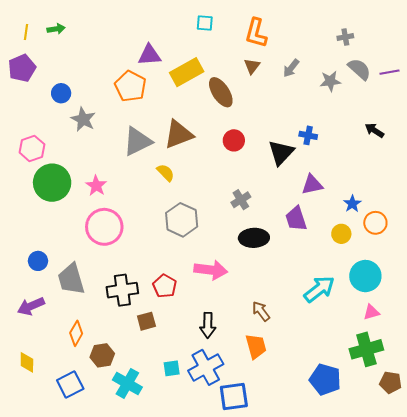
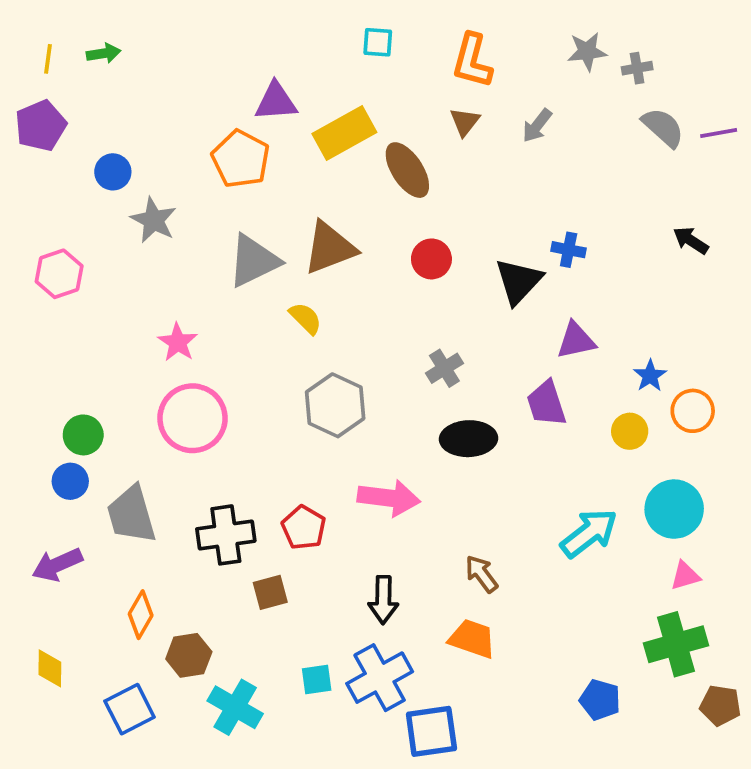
gray star: (330, 81) -> (587, 51), moved
green circle: (52, 183) -> (83, 435), moved, size x0.6
orange trapezoid: (256, 346) -> (472, 639), turned -56
blue pentagon: (325, 379) -> (600, 700), size x0.7

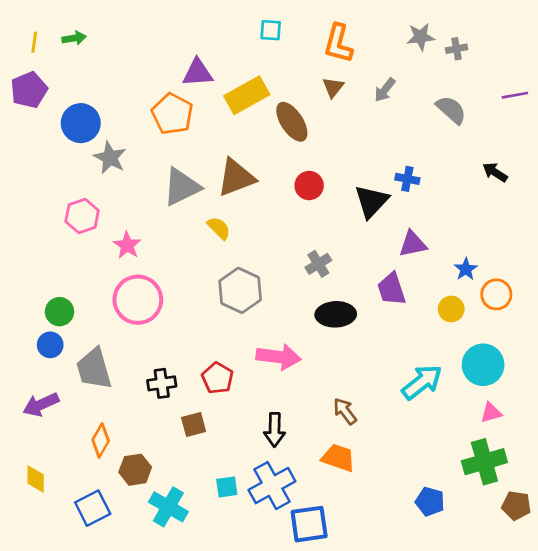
gray semicircle: (663, 127) -> (451, 110), moved
blue circle: (113, 172) -> (81, 123), size x1.5
pink hexagon: (59, 274) -> (82, 216), moved
black cross: (226, 535) -> (162, 383), size x0.7

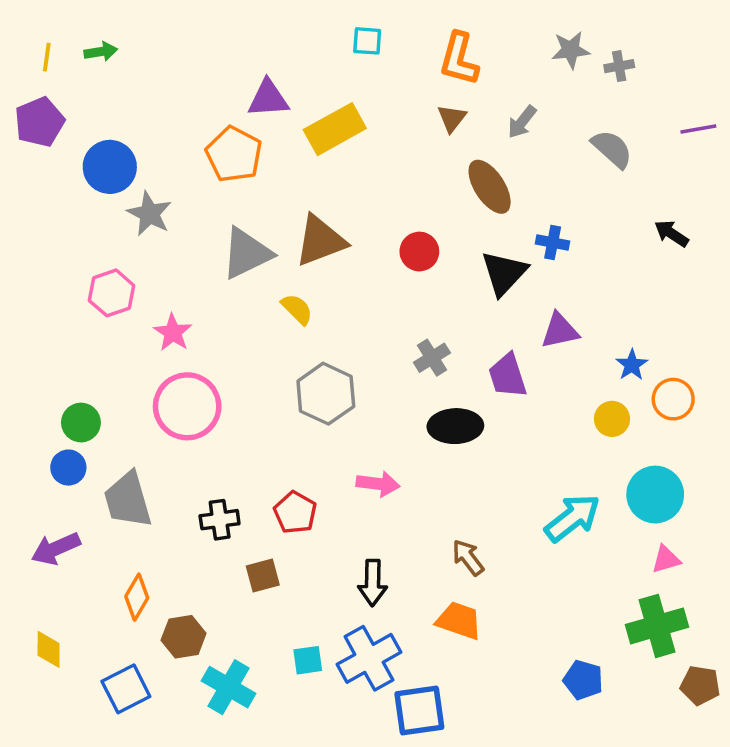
brown ellipse: (292, 122) -> (490, 187), moved
purple trapezoid: (391, 289) -> (508, 376), moved
pink arrow: (279, 357) -> (378, 484), size x0.7

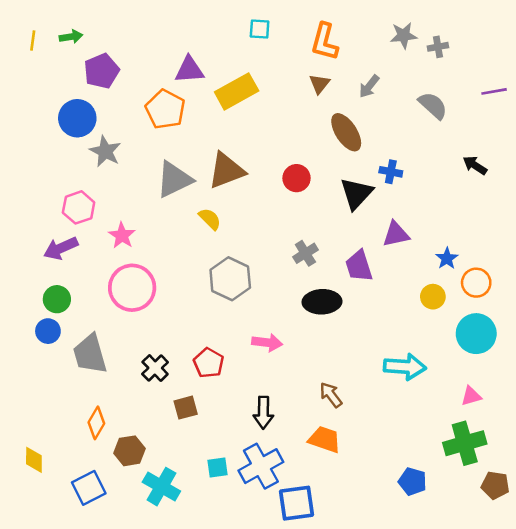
purple pentagon: (40, 122) -> (102, 71), moved
cyan circle: (655, 495) -> (476, 334), moved
cyan arrow: (572, 518) -> (405, 367), turned 42
black cross: (220, 520) -> (155, 368), turned -36
purple arrow: (56, 549) -> (61, 248), moved

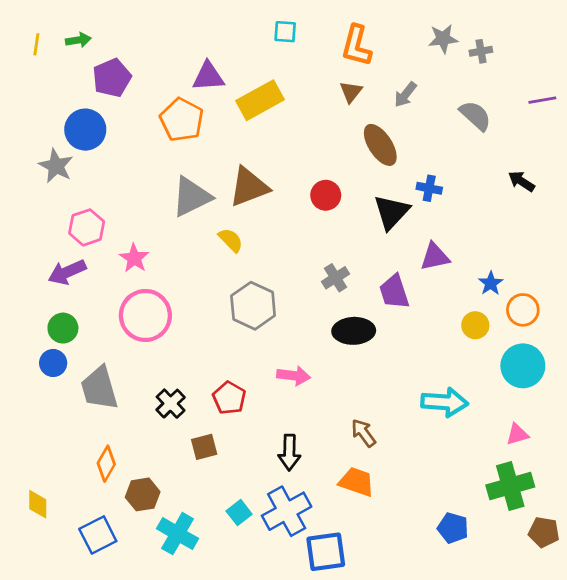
gray star: (105, 151) -> (56, 166), moved
cyan square: (217, 467) -> (239, 513), turned -30

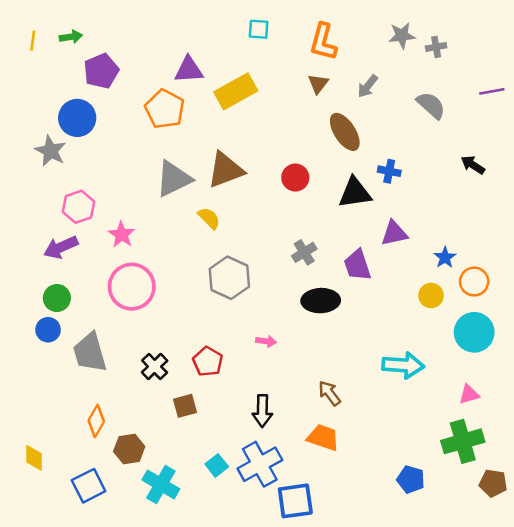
black triangle: (391, 212) -> (355, 193), turned 39
pink arrow: (294, 376) -> (266, 341), size x0.7

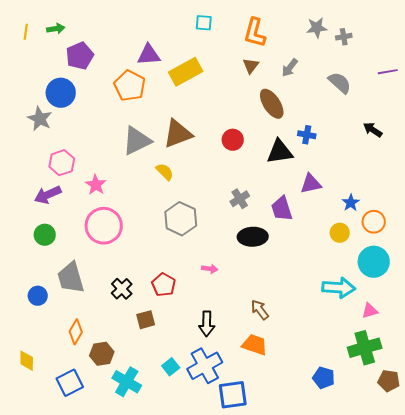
blue circle: (48, 330) -> (38, 296), moved
cyan arrow: (403, 365) -> (339, 288), moved

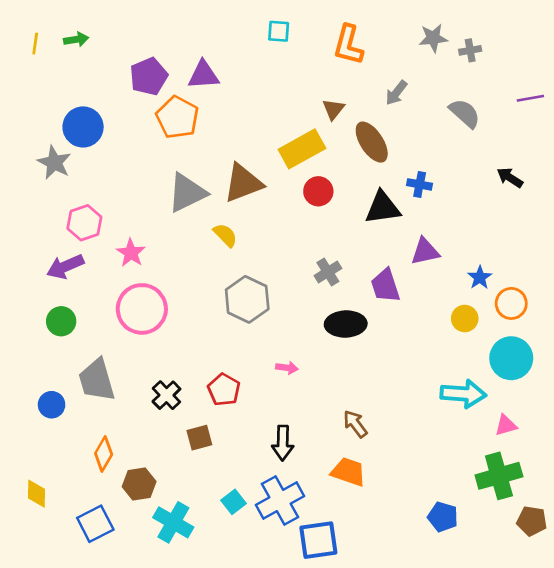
purple pentagon: (80, 56) -> (149, 76), moved
brown triangle: (251, 66) -> (333, 109), moved
yellow rectangle: (186, 72) -> (302, 149), moved

